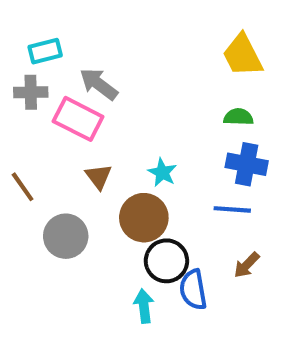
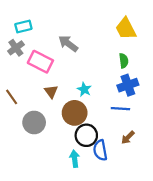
gray arrow: (99, 84) -> (68, 44), moved
gray cross: (31, 92) -> (16, 48), turned -35
green semicircle: (238, 117) -> (124, 61), turned 80
blue cross: (247, 164) -> (128, 85), turned -30

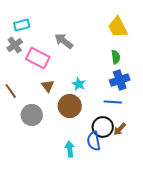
black circle: (86, 135) -> (103, 127), moved

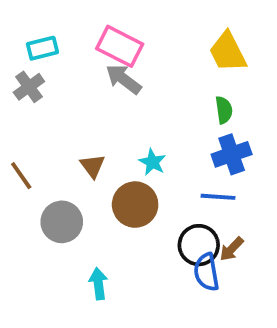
pink rectangle: (38, 58) -> (120, 46), moved
blue semicircle: (94, 141) -> (206, 272), moved
cyan arrow: (70, 149) -> (98, 284), moved

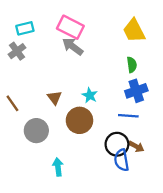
brown arrow: (232, 249) -> (136, 146), turned -105

